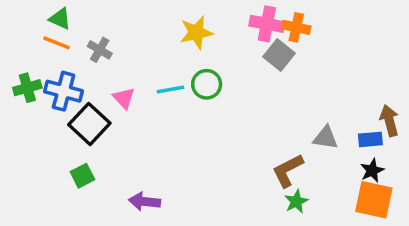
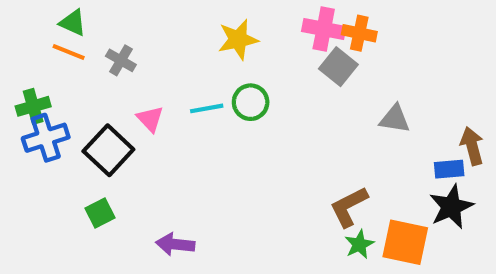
blue cross: (64, 91) -> (46, 138), moved, turned -33
gray triangle: (326, 138) -> (395, 119), moved
black star: (372, 170) -> (451, 207), size x1.5
orange square: (374, 200) -> (405, 242), moved

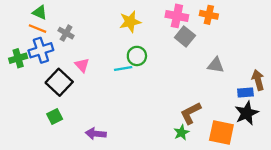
orange cross: (359, 33) -> (209, 15), moved
cyan line: (207, 108) -> (123, 69), moved
blue cross: (46, 138) -> (41, 50), moved
green star: (359, 244) -> (181, 133), moved

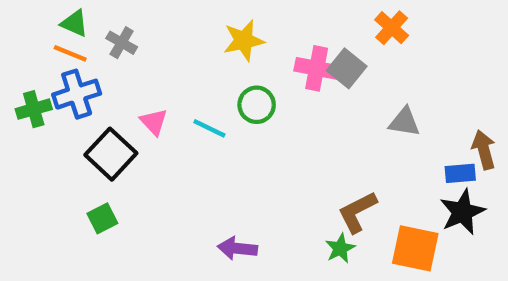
orange cross: (209, 15) -> (392, 28), turned 30
pink cross: (177, 16) -> (317, 68), moved
gray cross: (66, 33) -> (122, 43), moved
cyan line: (123, 69) -> (209, 128), moved, turned 36
purple arrow: (96, 134) -> (237, 248), moved

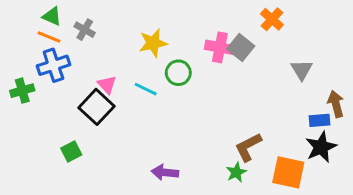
yellow star: (244, 41) -> (153, 43), moved
green cross: (34, 109) -> (22, 91), moved
gray triangle: (404, 122) -> (302, 70), moved, turned 50
black square: (111, 154) -> (97, 107), moved

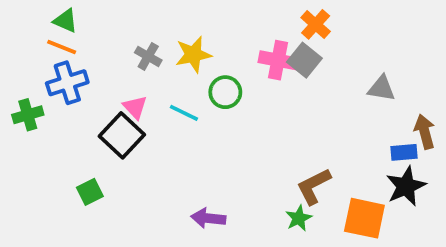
orange cross: (272, 19) -> (316, 24), moved
gray cross: (85, 30) -> (148, 56), moved
gray triangle: (302, 70) -> (381, 88), turned -50

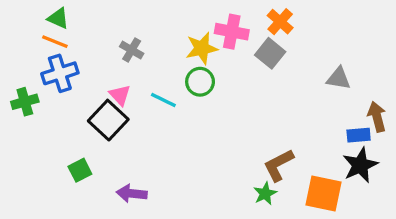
yellow star: (193, 55) -> (202, 48), moved
pink cross: (278, 60) -> (232, 32), moved
purple arrow: (208, 218) -> (132, 194), moved

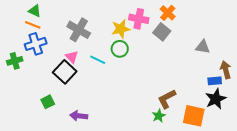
gray cross: (132, 50) -> (79, 30), size x1.6

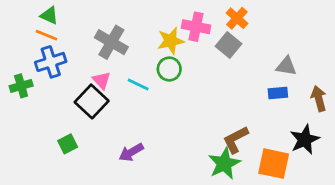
blue rectangle: (215, 81) -> (278, 93), moved
purple arrow: (79, 116) -> (131, 152), moved, turned -36
green star: (159, 116) -> (224, 164), size x1.6

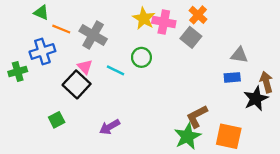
orange line: (46, 35) -> (61, 29), moved
yellow star: (171, 41) -> (144, 18), moved, turned -30
black star: (305, 140) -> (256, 99), moved

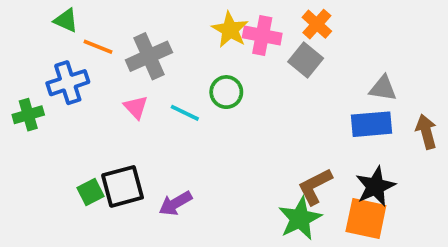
gray cross: (93, 35) -> (149, 56), turned 36
blue rectangle: (232, 77) -> (372, 124), size x1.5
black square: (77, 84) -> (123, 186), moved, turned 32
black star: (256, 99) -> (375, 186), moved

